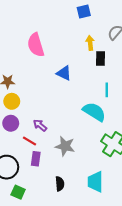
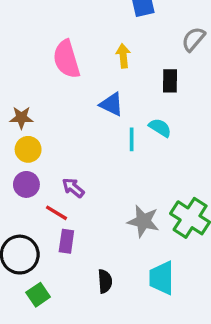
yellow arrow: (90, 43) -> (123, 56), moved
cyan line: (107, 90) -> (132, 139), moved
cyan semicircle: (94, 112) -> (160, 128), moved, size x0.6
gray star: (65, 146) -> (143, 221), moved
green square: (18, 192) -> (38, 295), turned 32

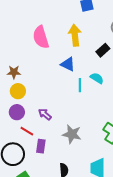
yellow arrow: (123, 56) -> (75, 35), size x1.5
black rectangle: (170, 81) -> (103, 50), turned 48
red line: (56, 213) -> (27, 131), moved
gray star: (143, 221) -> (72, 134), moved

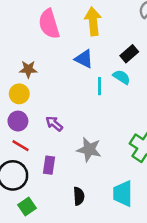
black rectangle: (103, 50) -> (129, 54), moved
brown star: (14, 72) -> (28, 69), moved
red line: (27, 131) -> (21, 146), moved

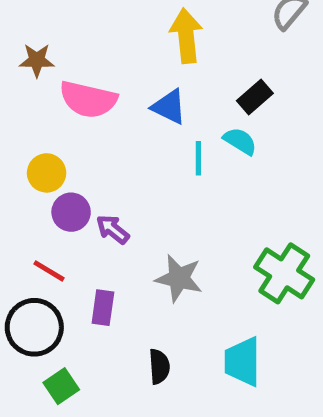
pink semicircle: (49, 24) -> (88, 99), moved, turned -60
brown star: (28, 69) -> (37, 60), moved
purple circle: (18, 121) -> (71, 212), moved

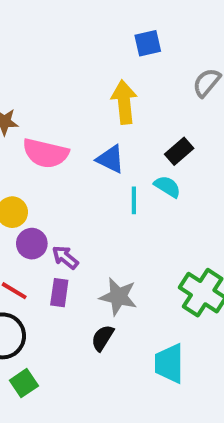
purple rectangle: (103, 308) -> (59, 293), moved
black semicircle: (159, 366) -> (103, 338), moved, turned -144

